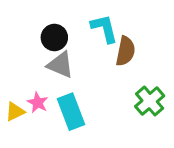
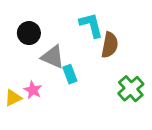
black circle: (54, 37) -> (29, 33), moved
cyan rectangle: (71, 112) -> (70, 74), moved, size x0.6

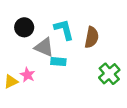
cyan L-shape: (91, 25) -> (64, 30), moved
cyan rectangle: (70, 74) -> (58, 62), turned -64

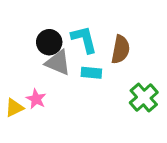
black circle: (24, 27) -> (49, 42), moved
cyan rectangle: (58, 62) -> (91, 73), moved

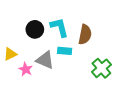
gray triangle: (58, 63) -> (45, 60), moved
yellow triangle: (14, 108) -> (10, 54), moved

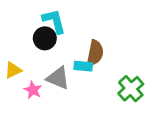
cyan L-shape: (59, 27) -> (54, 21), moved
brown semicircle: (85, 34) -> (95, 53), moved

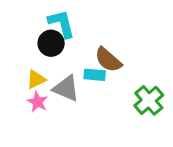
brown semicircle: (95, 53) -> (108, 60), turned 120
yellow triangle: (13, 70) -> (36, 79), moved

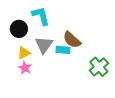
black circle: (51, 43) -> (19, 29), moved
gray triangle: (66, 88) -> (44, 45), moved, turned 42

